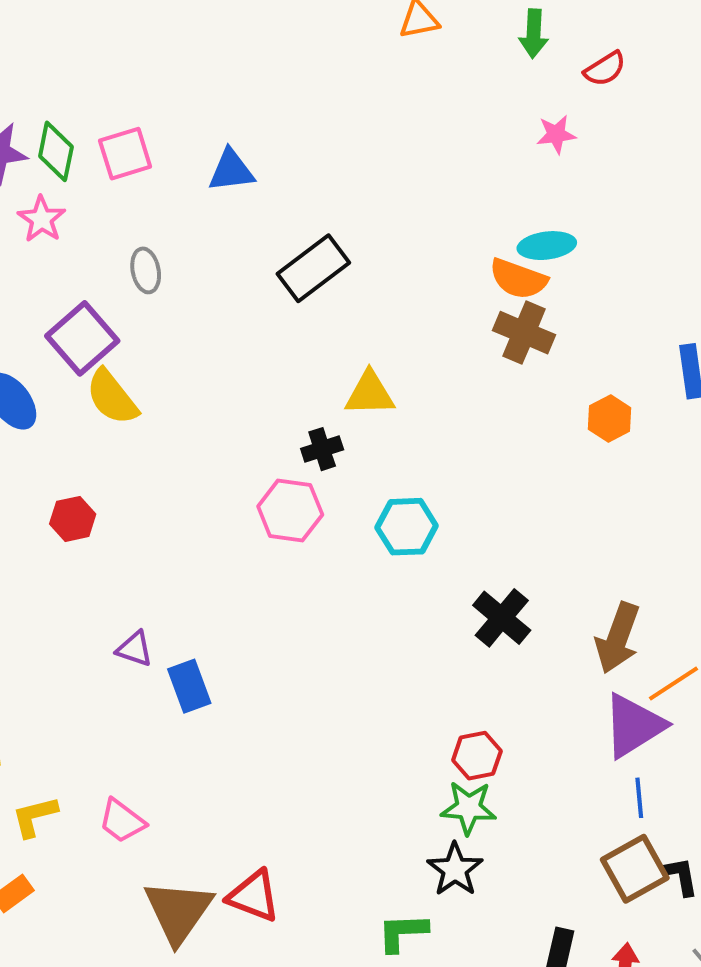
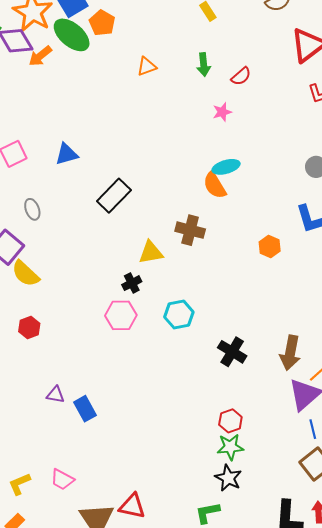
orange semicircle: (518, 279) -> (215, 185), turned 48
brown cross: (524, 333) -> (190, 230), moved
red hexagon: (73, 519) -> (29, 327), moved

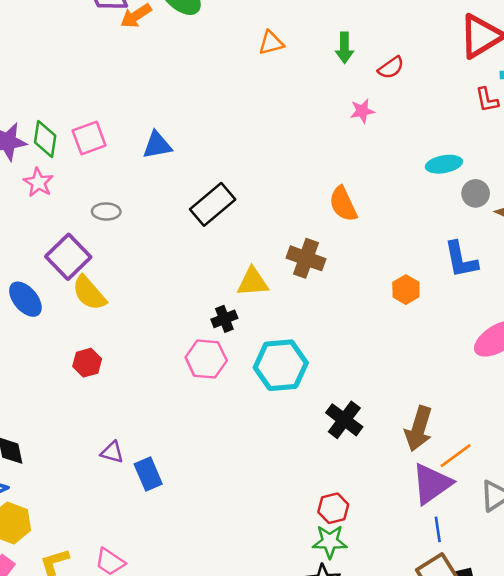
cyan ellipse: (226, 167) -> (444, 164), moved
gray ellipse: (32, 209) -> (106, 211), turned -75
cyan hexagon: (179, 315) -> (281, 365), size x1.4

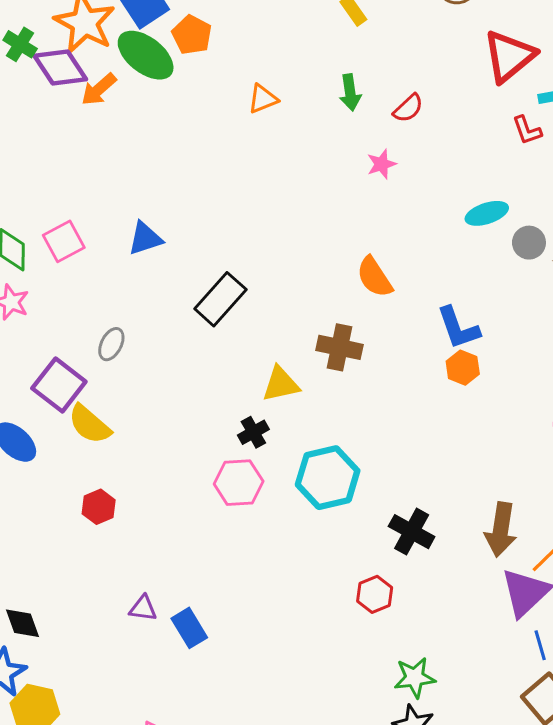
gray ellipse: (106, 211) -> (111, 344), moved, turned -56
blue L-shape: (461, 260) -> (458, 328), moved
red hexagon: (333, 508) -> (375, 594), moved

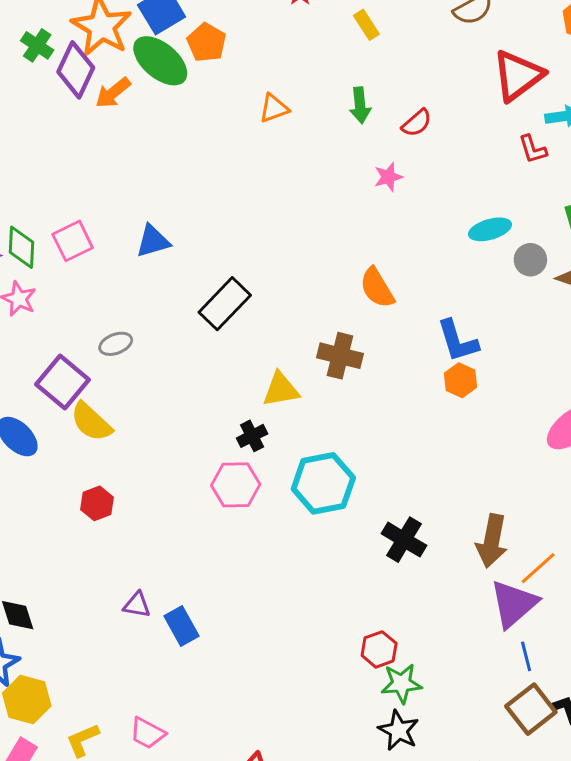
purple diamond: (60, 68) -> (76, 70), turned 56
gray ellipse: (111, 344) -> (116, 344), turned 40
red hexagon: (375, 594) -> (379, 649), moved

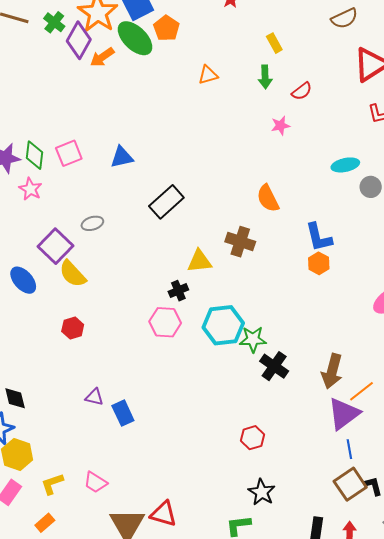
yellow rectangle: (366, 25) -> (274, 43), moved
green star: (401, 683) -> (253, 339), moved

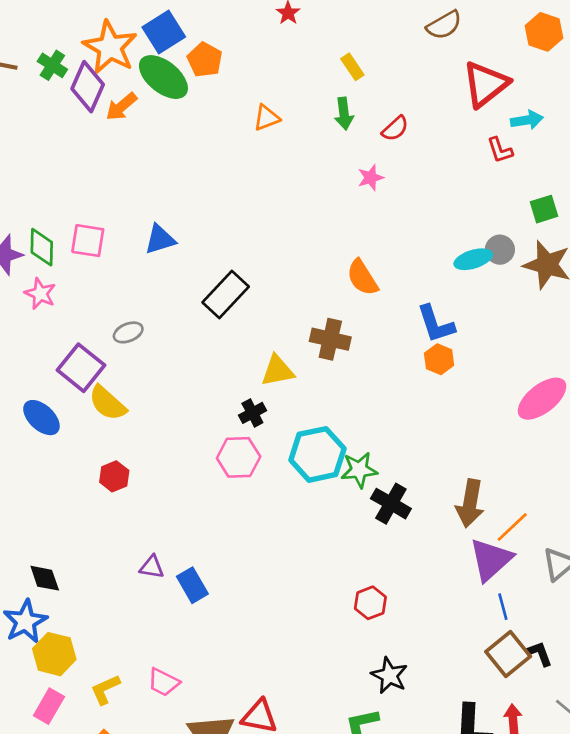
pink square: (69, 153) -> (88, 241), turned 36
cyan ellipse: (345, 165) -> (473, 259), moved

